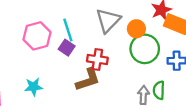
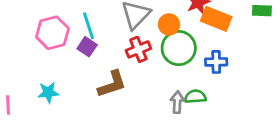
red cross: (97, 60) -> (138, 49), moved, turned -30
green semicircle: (159, 90) -> (195, 97), turned 84

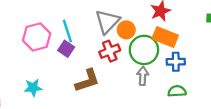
orange rectangle: (216, 19) -> (165, 37), moved
orange circle: (169, 24) -> (126, 30), moved
green semicircle: (195, 97) -> (177, 91), moved
gray arrow: (177, 102) -> (143, 76), moved

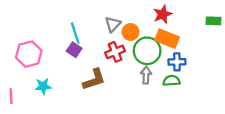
gray triangle: (107, 22) -> (113, 24), size x0.7
pink hexagon: (37, 37) -> (29, 54), moved
green semicircle: (177, 91) -> (171, 81), moved

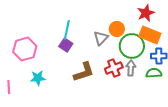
gray triangle: (113, 24) -> (101, 38), moved
cyan line: (75, 33) -> (67, 30), turned 30
red cross: (115, 52) -> (114, 68), moved

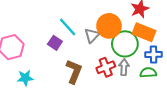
orange circle: (117, 29) -> (109, 26), size x1.5
cyan line: (67, 30) -> (68, 27), moved, turned -54
brown L-shape: (84, 72) -> (74, 71), turned -50

